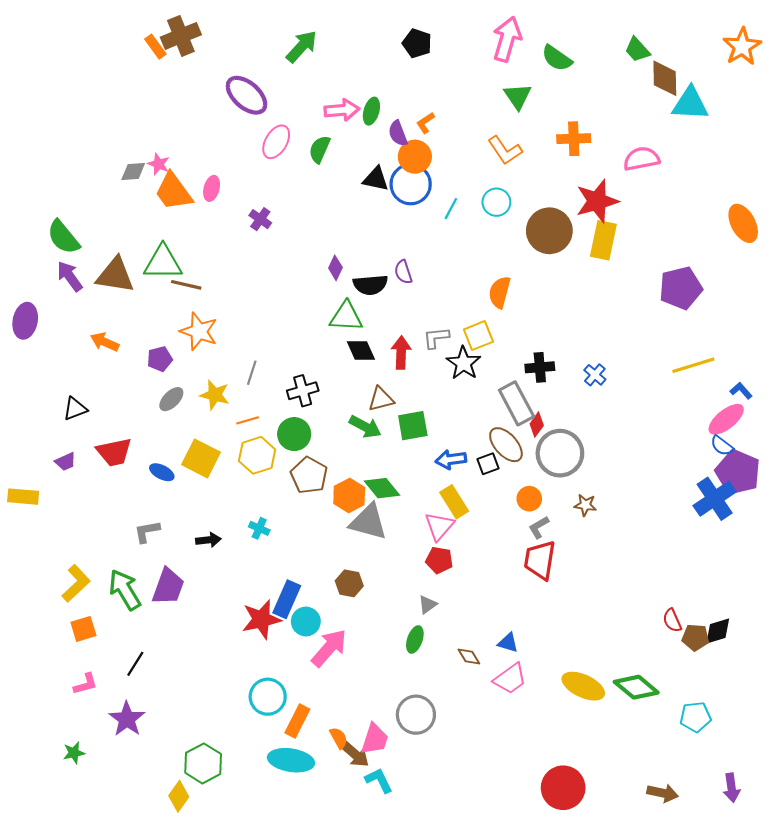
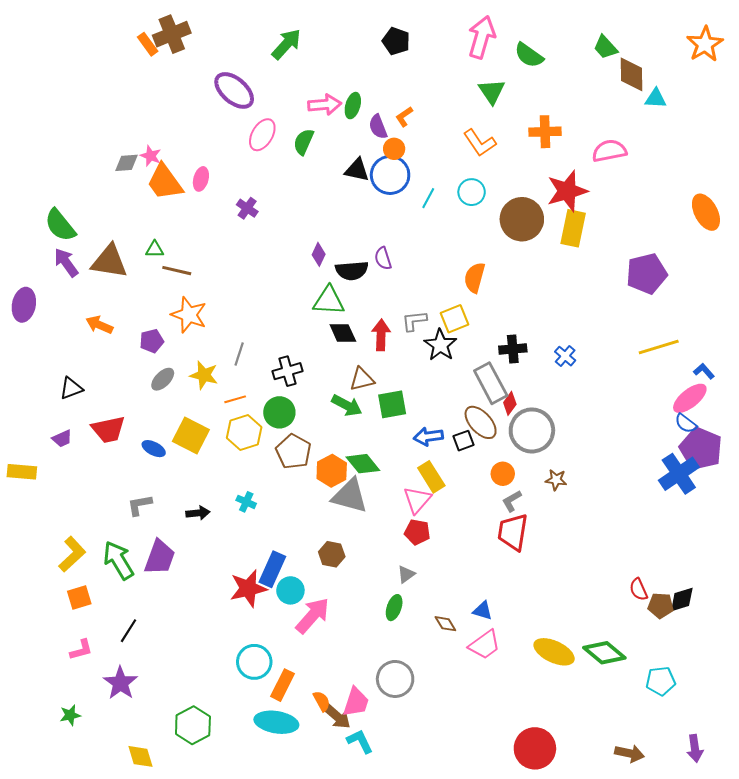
cyan triangle: (690, 104) -> (656, 99), size x0.6
orange circle: (415, 157) -> (394, 149), size x0.7
green triangle: (163, 263) -> (155, 249), size x0.5
yellow diamond: (179, 796) -> (141, 756), moved, turned -52

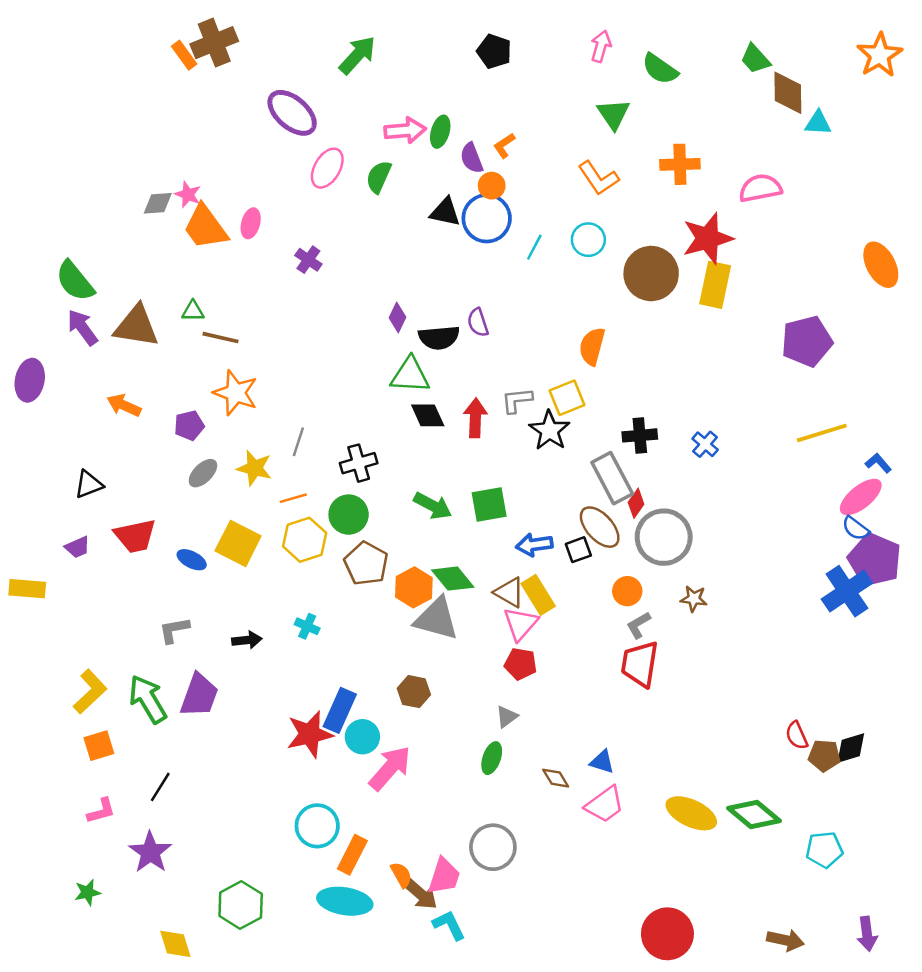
pink arrow: (482, 37) -> (601, 46), size x0.6
brown triangle: (362, 379) -> (509, 592), moved, turned 44

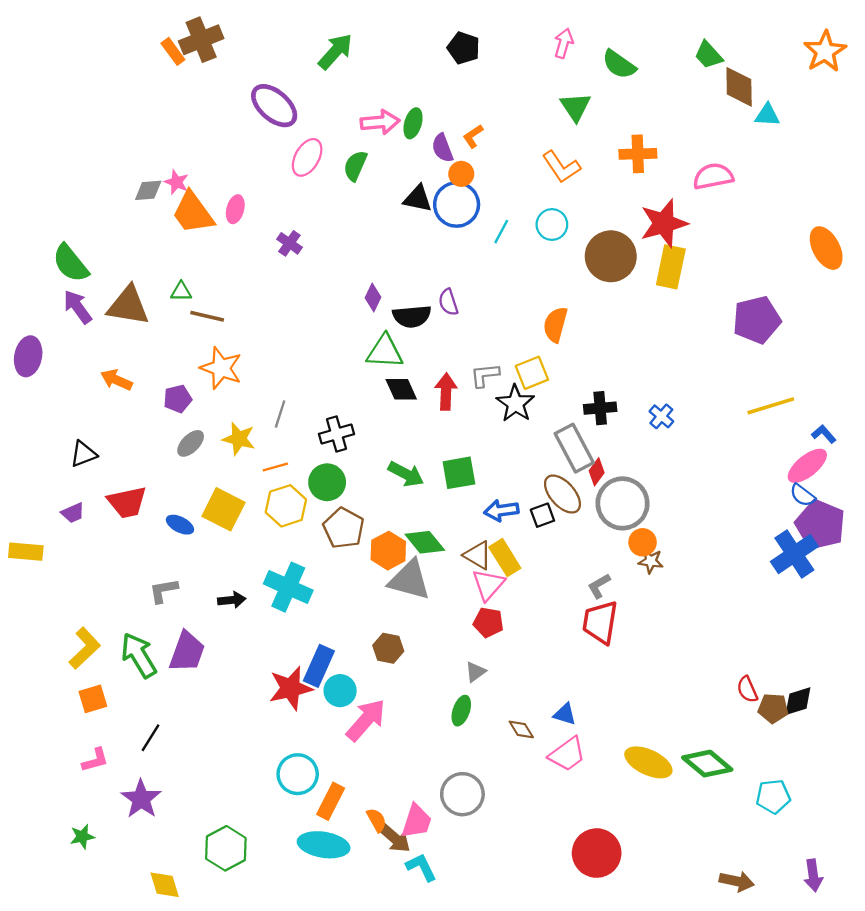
orange circle: (627, 591) -> (643, 542), moved
cyan cross: (307, 626) -> (288, 587), size x2.0
red circle: (667, 934) -> (597, 853), moved

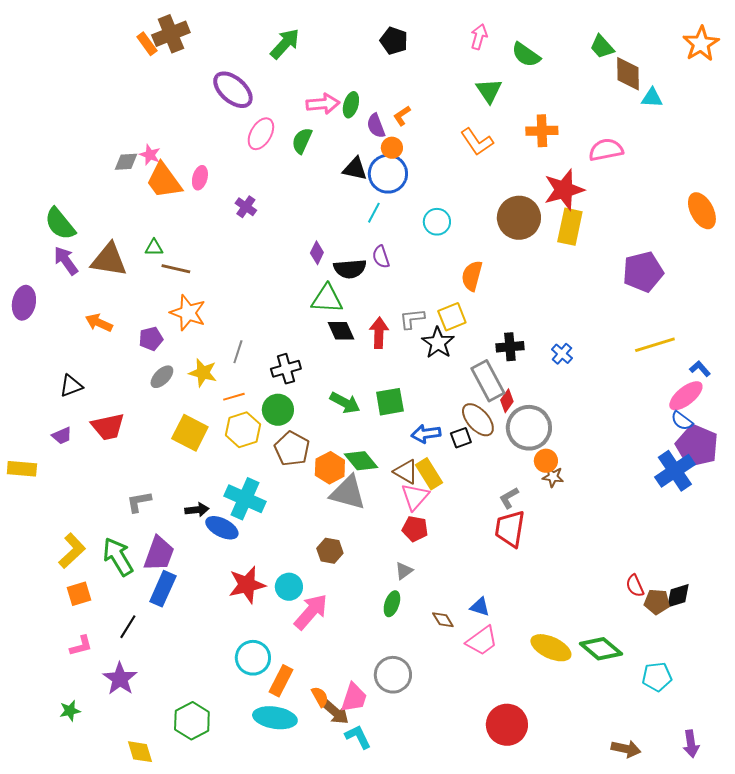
cyan circle: (552, 225) -> (437, 222), moved
cyan line: (501, 232) -> (374, 213), moved
blue ellipse: (180, 525) -> (222, 528), moved, size x1.4
blue rectangle: (319, 666) -> (163, 589), moved

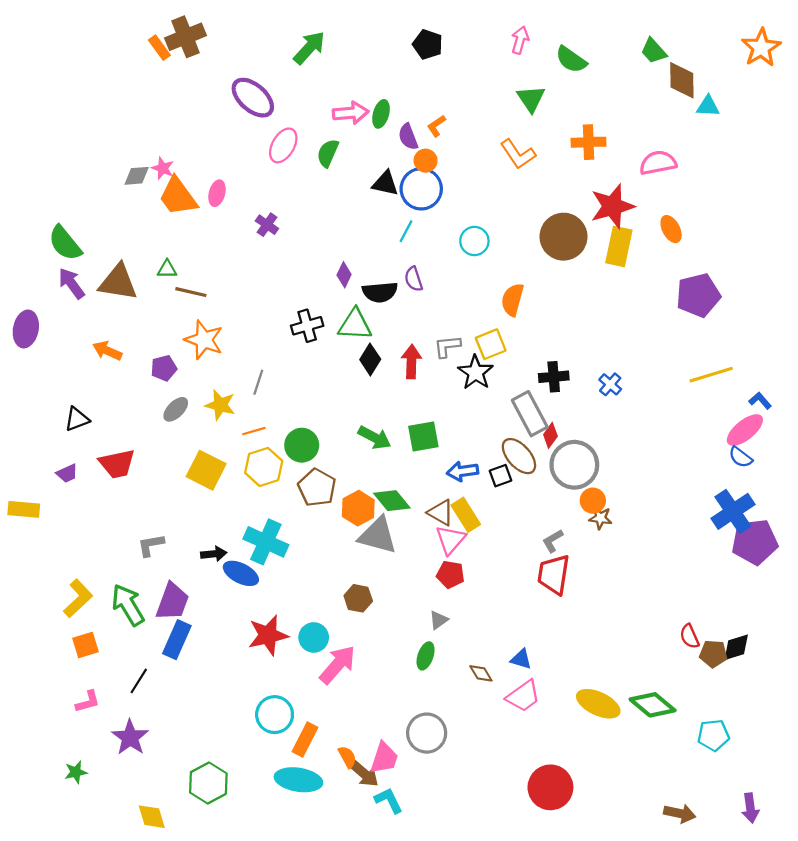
orange ellipse: (702, 211) -> (671, 229), moved, size x0.7
black diamond: (341, 331) -> (370, 359), turned 56
black cross: (286, 369) -> (307, 326), moved
purple pentagon: (697, 446) -> (755, 542), moved, turned -30

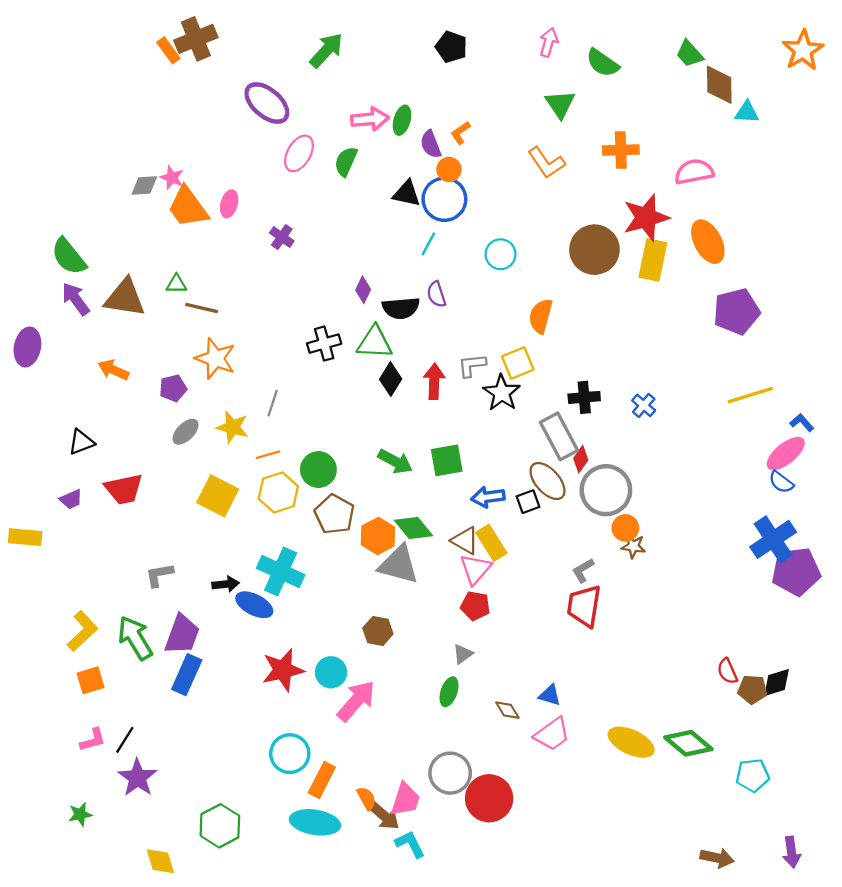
orange ellipse: (671, 229) -> (708, 242), size x1.5
black line: (139, 681) -> (125, 740), moved
red circle: (550, 787) -> (489, 798), moved

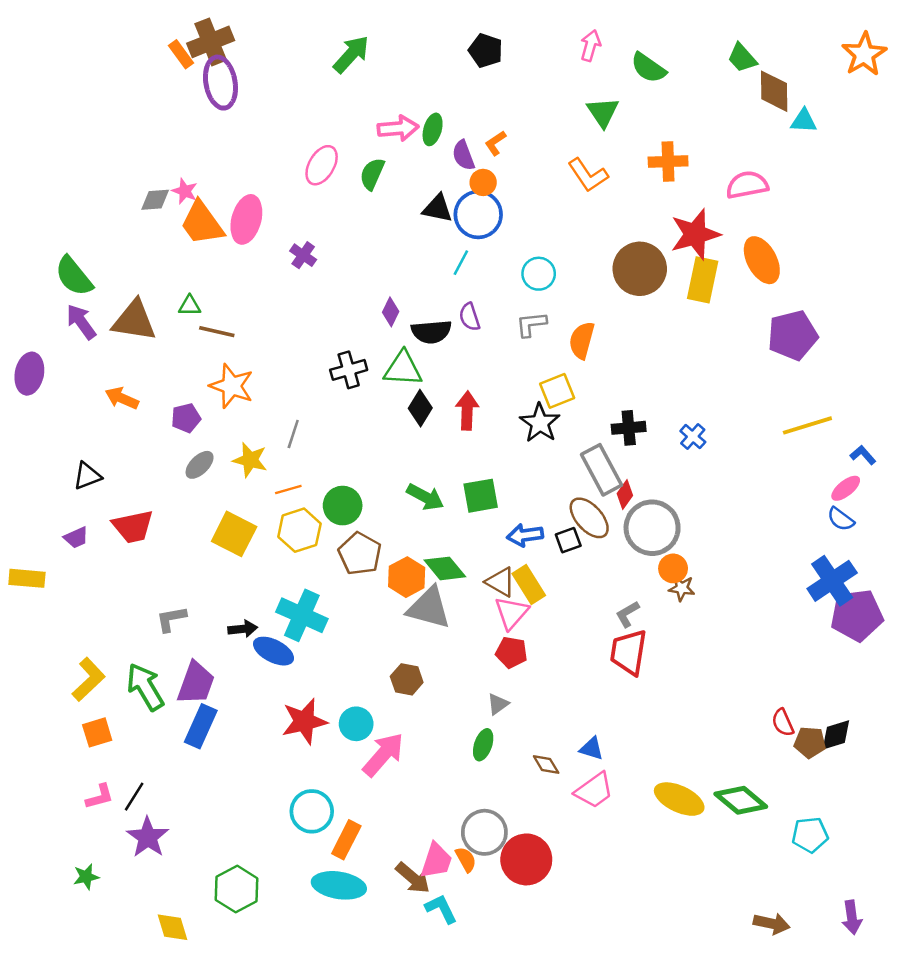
purple ellipse: (267, 103) -> (220, 83), moved, turned 39
pink ellipse: (229, 204) -> (246, 219), size x1.6
gray L-shape: (472, 365) -> (531, 324), moved
pink ellipse: (786, 454) -> (846, 488), size x0.7
orange semicircle: (367, 798) -> (466, 859), moved

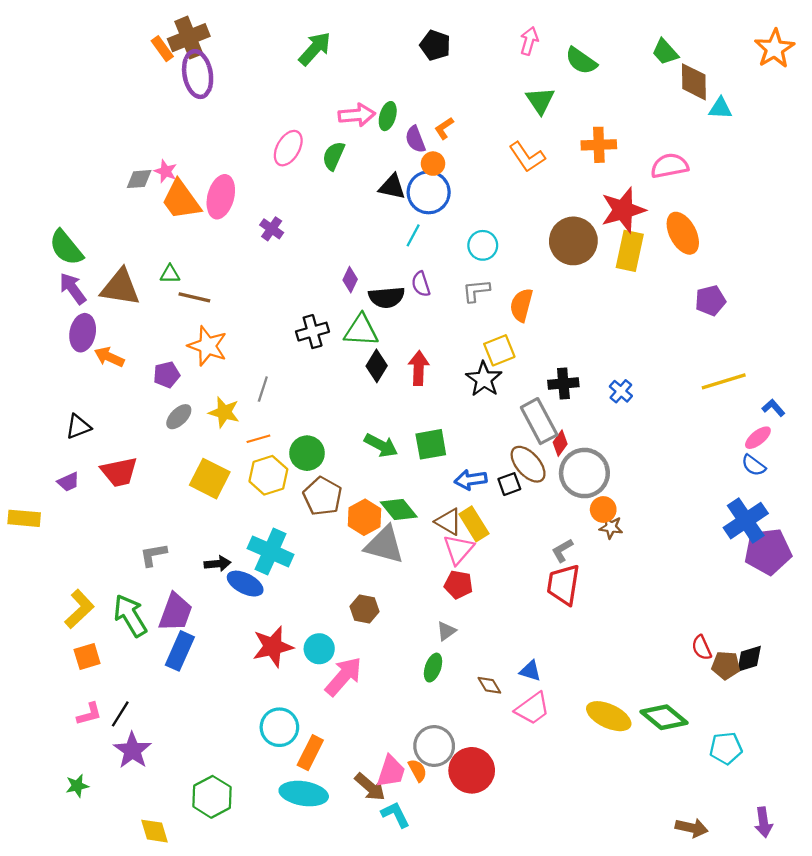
purple pentagon: (793, 335) -> (710, 301), size x0.7
purple ellipse: (29, 374) -> (83, 333), moved

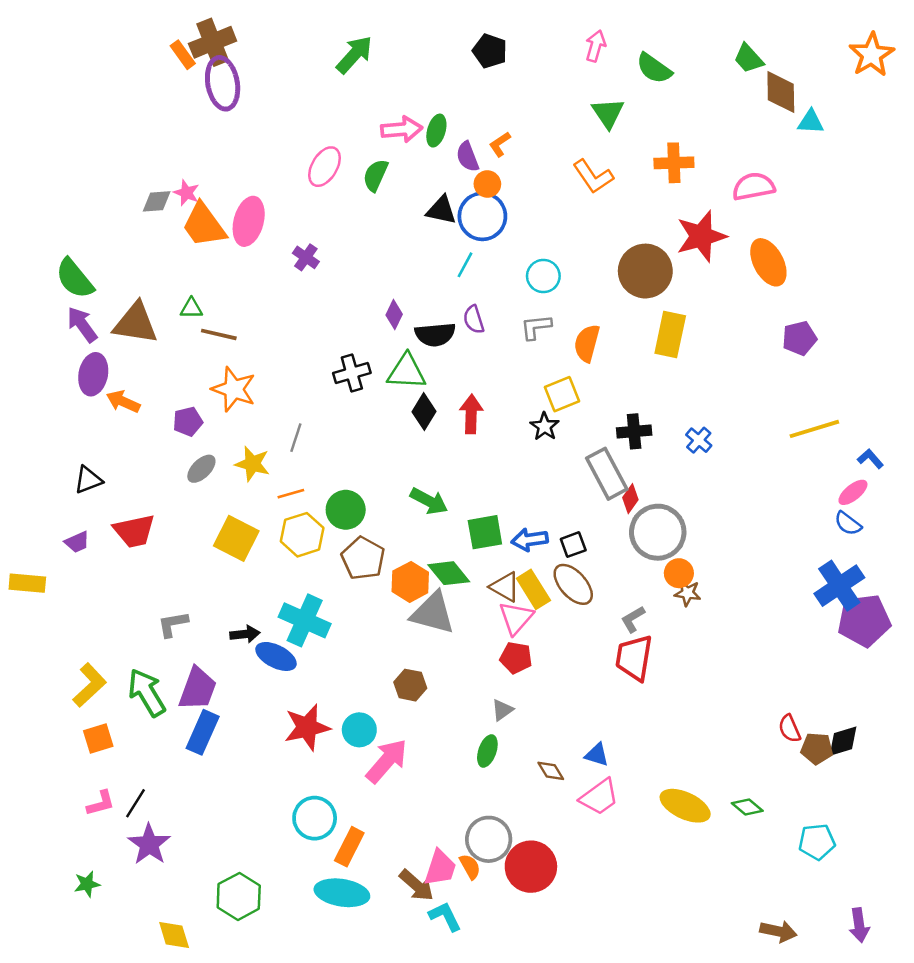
yellow rectangle: (630, 251) -> (670, 334), moved
black star: (484, 379) -> (545, 426), size x0.7
green square: (431, 444) -> (485, 532), moved
brown ellipse: (528, 464) -> (573, 584), moved
green diamond: (664, 717) -> (747, 807), size x0.6

